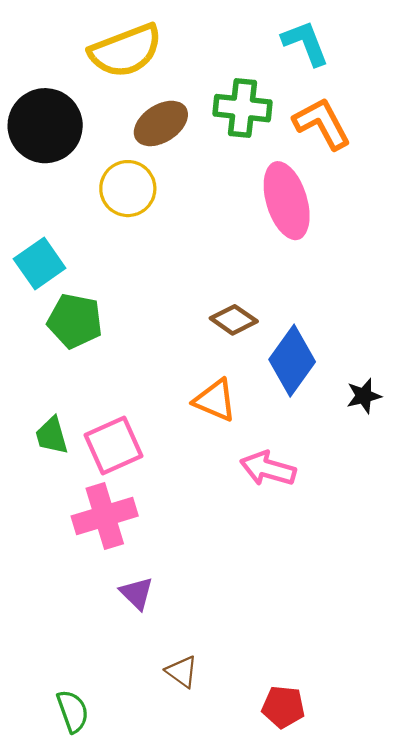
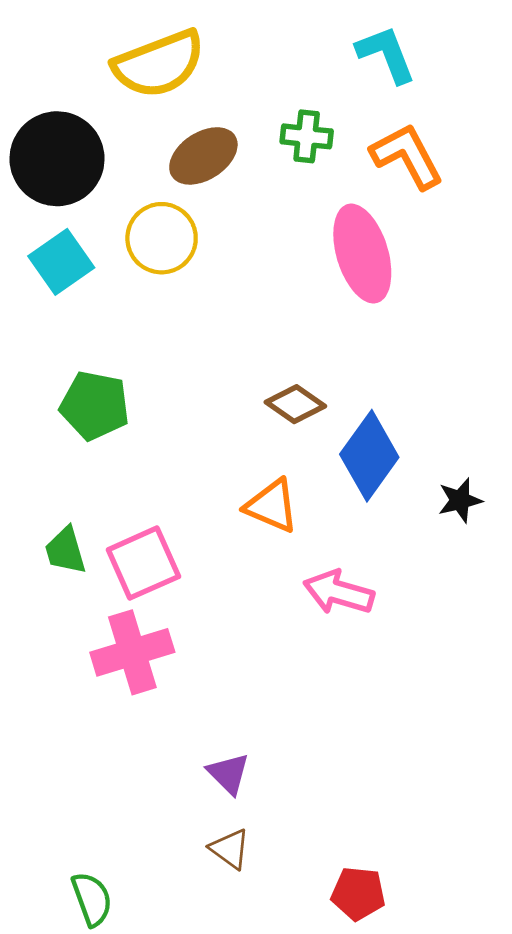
green cross: (243, 108) -> (307, 136), size x0.7
cyan square: (40, 264) -> (61, 262), moved
purple triangle: (137, 593) -> (229, 774), moved

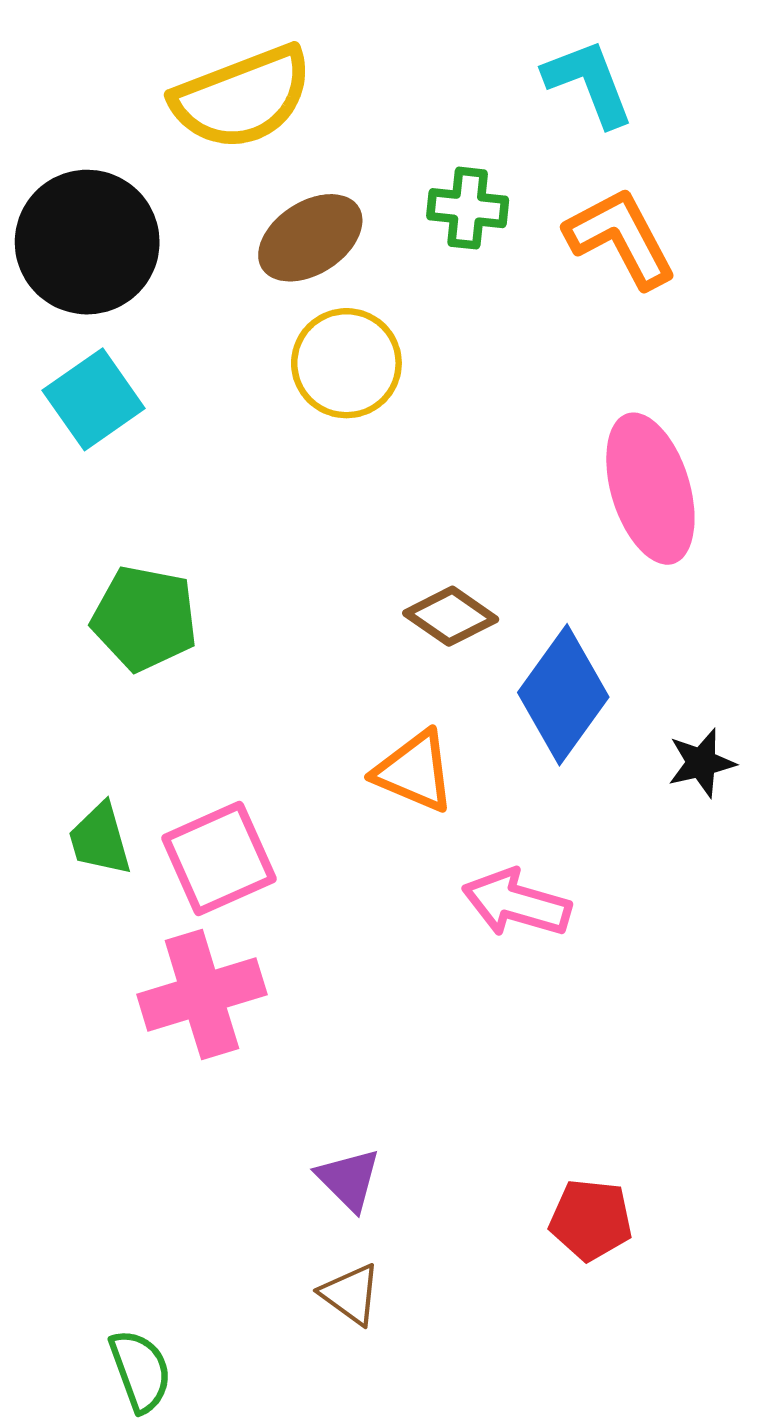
yellow circle: (162, 238) -> (346, 363), moved
pink ellipse: (362, 254) -> (650, 489), moved
red pentagon: (358, 893) -> (591, 1220), moved

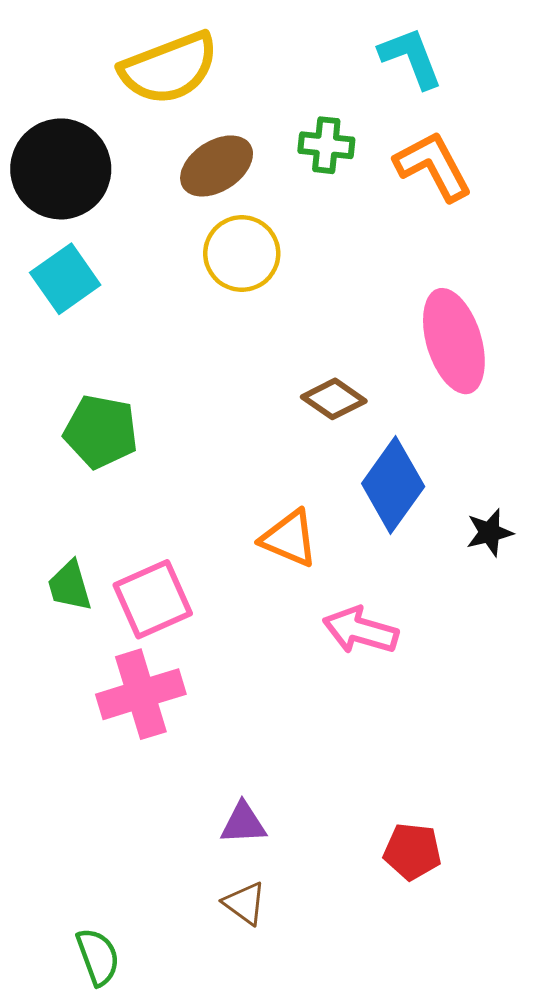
brown diamond: (451, 616) -> (334, 399), moved
purple triangle: (349, 1179) -> (243, 823), turned -48

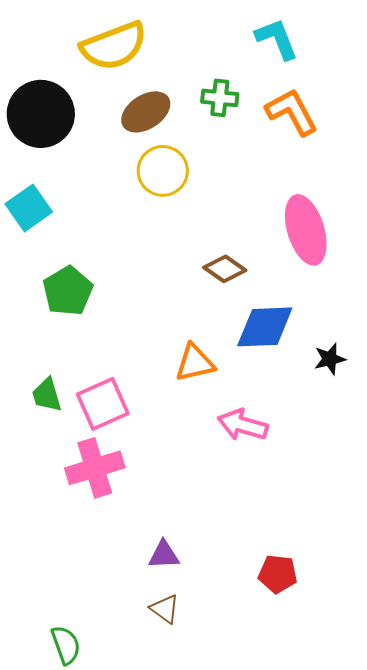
cyan square: (65, 279) -> (29, 208), moved
green pentagon: (101, 432) -> (68, 291), turned 30
blue diamond: (393, 485) -> (265, 327), turned 52
orange triangle: (289, 538) -> (195, 363), turned -36

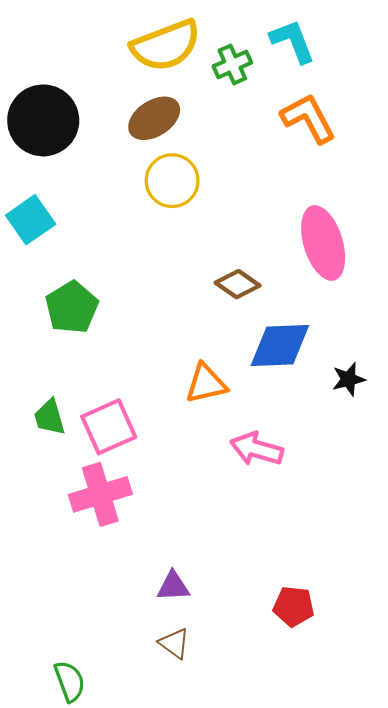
yellow semicircle: (114, 46) -> (166, 45), moved
green cross: (220, 98) -> (232, 64), moved, turned -30

